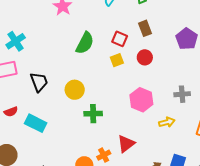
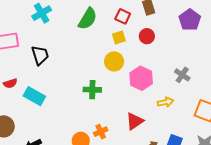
cyan cross: (16, 41) -> (42, 13), moved
yellow circle: (75, 90) -> (114, 61), moved
gray cross: (182, 94) -> (182, 75), turned 35
red triangle: (126, 144) -> (135, 121), moved

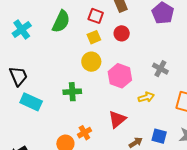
cyan cross: (42, 13) -> (22, 29), moved
black trapezoid: (40, 55) -> (18, 76), moved
cyan rectangle: (34, 96) -> (31, 102), moved

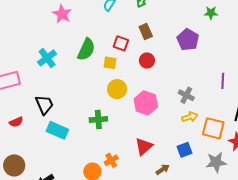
yellow square: (94, 37) -> (110, 63), moved, turned 32
yellow arrow: (146, 97) -> (190, 117), moved
blue square: (159, 136) -> (184, 150), moved, turned -35

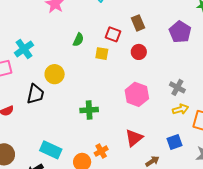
green semicircle: (86, 49) -> (78, 40), size x0.6
cyan cross: (47, 58) -> (24, 49), moved
yellow circle: (117, 89) -> (55, 74), moved
black trapezoid: (44, 105) -> (35, 94), turned 35
cyan rectangle: (57, 130) -> (51, 150), moved

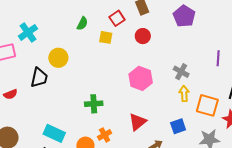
red square: (113, 34) -> (117, 18), turned 35
yellow arrow: (180, 109) -> (184, 94), turned -77
green cross: (89, 110) -> (94, 104), moved

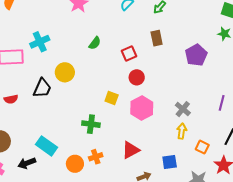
red square: (117, 18) -> (129, 53), moved
red circle: (143, 36) -> (137, 77), moved
yellow square: (106, 37) -> (112, 98), moved
orange square: (207, 105) -> (202, 147), size x0.6

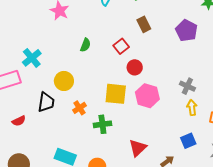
yellow square: (112, 98) -> (116, 94), size x1.6
red triangle: (131, 150) -> (138, 148), moved
orange cross: (96, 157) -> (79, 108), moved

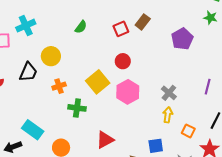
brown rectangle: (144, 24) -> (143, 22), turned 49
red square: (121, 46) -> (121, 29), moved
yellow square: (116, 94) -> (98, 82), turned 30

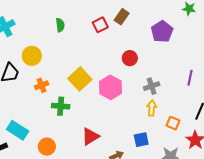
green semicircle: (81, 27) -> (60, 25), turned -40
red circle: (123, 61) -> (130, 58), moved
gray cross: (169, 93) -> (152, 86), turned 35

